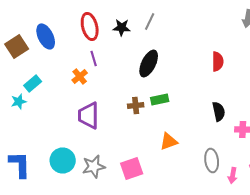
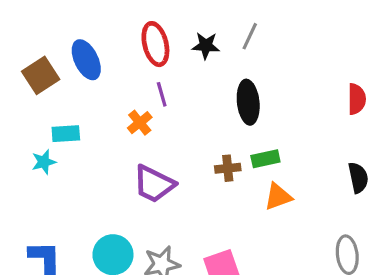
black ellipse: (149, 64) -> (248, 102), turned -32
cyan rectangle: (33, 84) -> (66, 134), turned 36
purple trapezoid: (89, 116) -> (154, 184), turned -64
orange triangle: (169, 142) -> (278, 197), moved

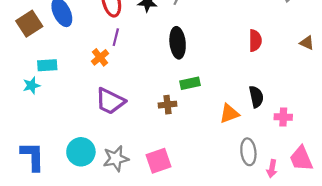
purple line: (162, 94) -> (116, 37), turned 30
brown cross: (228, 168) -> (167, 105), moved
orange triangle: (278, 197) -> (229, 114), moved

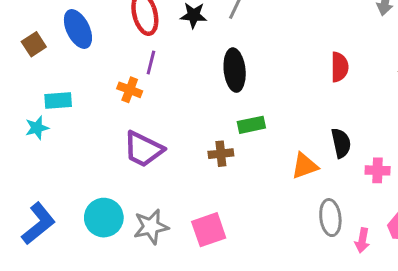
brown square: (29, 24) -> (34, 44), size x0.7
orange cross: (100, 57) -> (130, 90), turned -30
blue L-shape: (33, 156) -> (38, 224), turned 52

